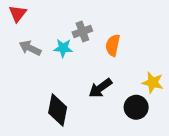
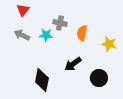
red triangle: (18, 14) -> (23, 10), moved
gray cross: (82, 31) -> (60, 23), turned 32
yellow star: (153, 82) -> (109, 44), moved

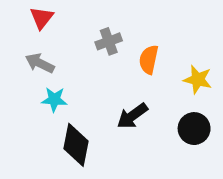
gray cross: (60, 23) -> (109, 41), turned -32
cyan star: (46, 35) -> (54, 99), moved
black circle: (99, 78) -> (194, 129), moved

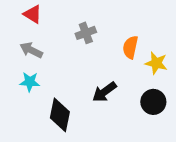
red triangle: (42, 18) -> (33, 14), turned -36
orange semicircle: (149, 60) -> (130, 47), moved
cyan star: (54, 99) -> (30, 82), moved

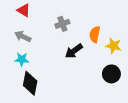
black arrow: (104, 92) -> (74, 51), moved
black diamond: (60, 115) -> (30, 83), moved

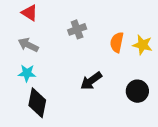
yellow star: (114, 46) -> (143, 45), moved
black arrow: (74, 51) -> (91, 81), moved

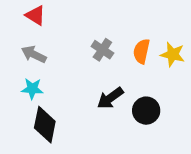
gray cross: (77, 29) -> (102, 50), moved, turned -36
black circle: (137, 91) -> (146, 111), moved

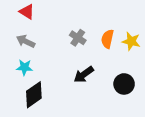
black circle: (146, 111) -> (124, 84), moved
black diamond: (45, 125) -> (34, 95), turned 44

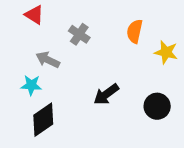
gray cross: (78, 38) -> (79, 34), moved
orange semicircle: (107, 39) -> (135, 31), moved
gray arrow: (26, 41) -> (48, 60), moved

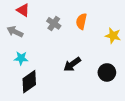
orange semicircle: (135, 31) -> (81, 21), moved
gray arrow: (48, 60) -> (15, 32), moved

